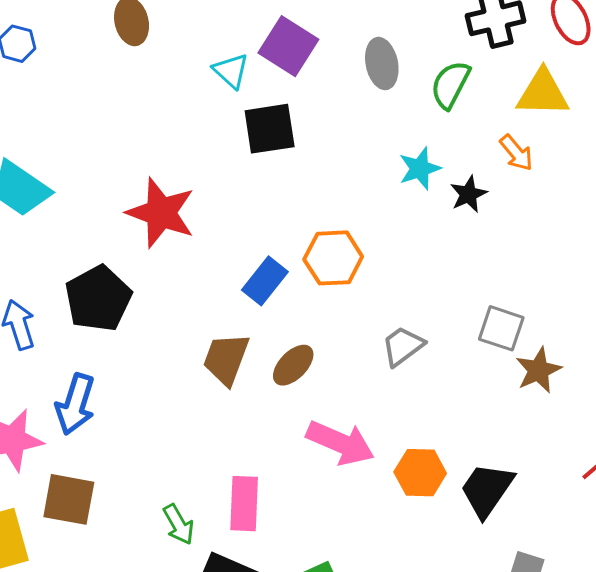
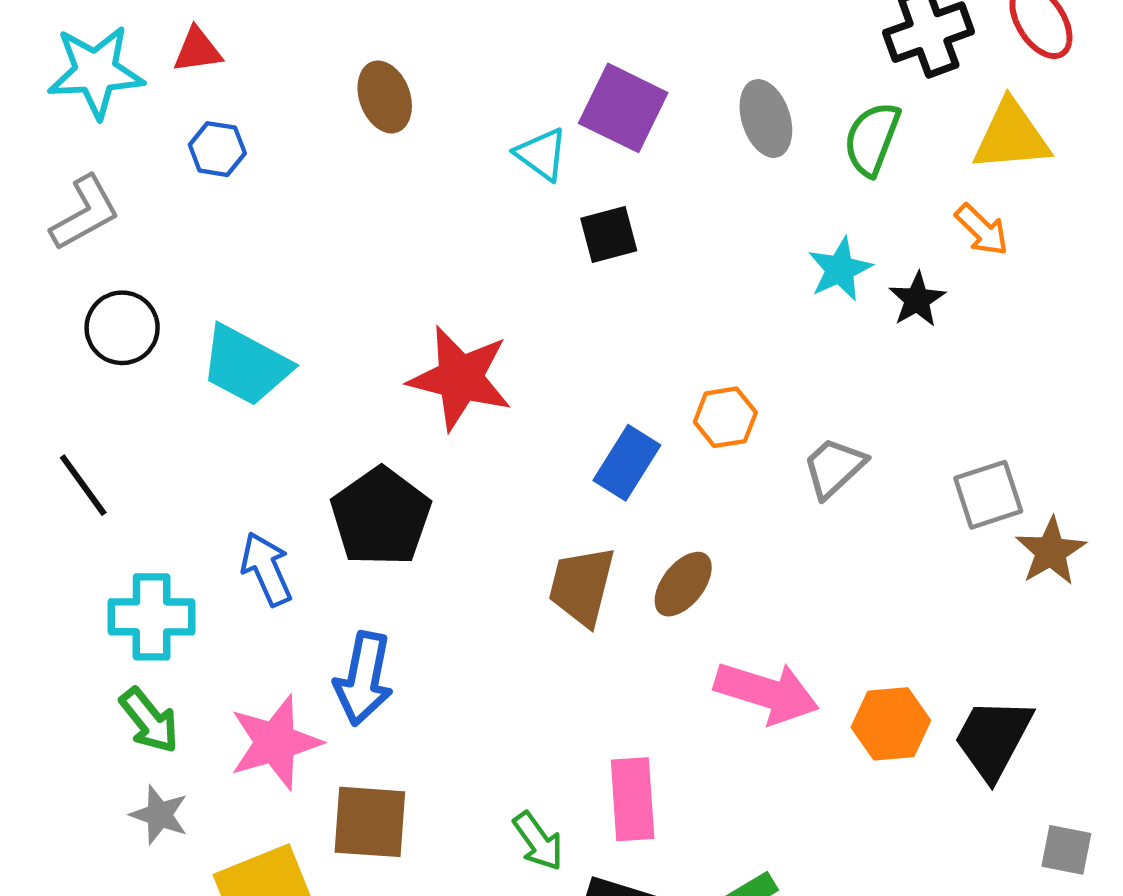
black square: (270, 129) -> (609, 234), size x0.7
orange hexagon: (333, 258) -> (725, 417), size x0.7
gray square: (501, 328) -> (988, 495), turned -30
gray trapezoid: (403, 346) -> (834, 467), moved

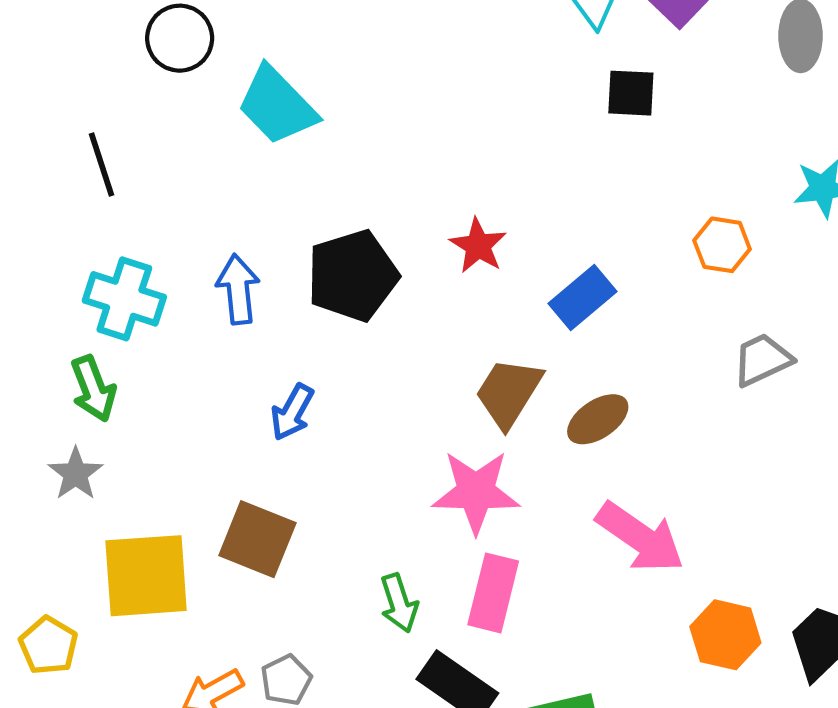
red star: (460, 378) -> (478, 246), moved, size x0.6
orange hexagon: (725, 417) -> (722, 245), moved
blue arrow: (364, 679) -> (292, 412), size x0.7
orange hexagon: (891, 724) -> (725, 635), moved
pink star: (275, 742) -> (476, 492), moved

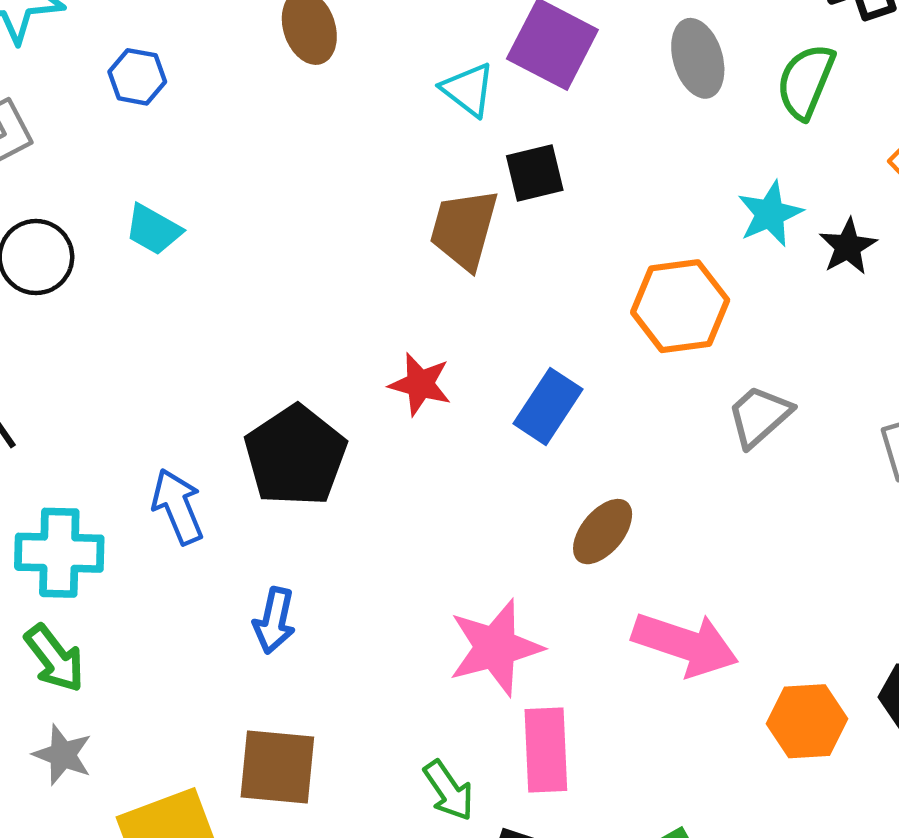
cyan trapezoid: (277, 106) -> (153, 230), moved, size x0.6
orange hexagon: (722, 245) -> (680, 306), size x1.5
brown trapezoid: (509, 392) -> (464, 229), moved

